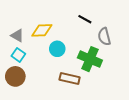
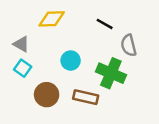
yellow diamond: (42, 30) -> (52, 19), moved
brown circle: (15, 76) -> (47, 95), moved

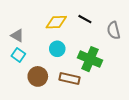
yellow diamond: (52, 19) -> (56, 22), moved
gray semicircle: (129, 45) -> (114, 30), moved

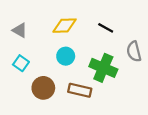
black line: (85, 19) -> (106, 28), moved
gray semicircle: (114, 30) -> (134, 51), moved
gray triangle: (17, 36) -> (20, 30), moved

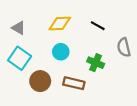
cyan square: (21, 63) -> (20, 58), size x1.5
green cross: (103, 68) -> (96, 63), size x0.7

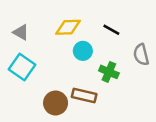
cyan circle: (61, 52) -> (83, 51), moved
brown circle: (40, 81) -> (56, 103), moved

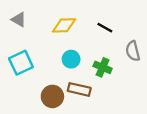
gray triangle: (21, 32) -> (19, 20), moved
cyan circle: (83, 51) -> (71, 59), moved
cyan square: (22, 67) -> (21, 63), turned 30

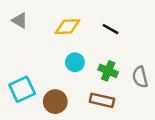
gray semicircle: (133, 51) -> (140, 77), moved
cyan square: (21, 63) -> (22, 89), moved
brown rectangle: (79, 89) -> (102, 100), moved

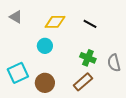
cyan circle: (75, 62) -> (45, 46), moved
brown rectangle: (102, 100) -> (83, 82), turned -54

